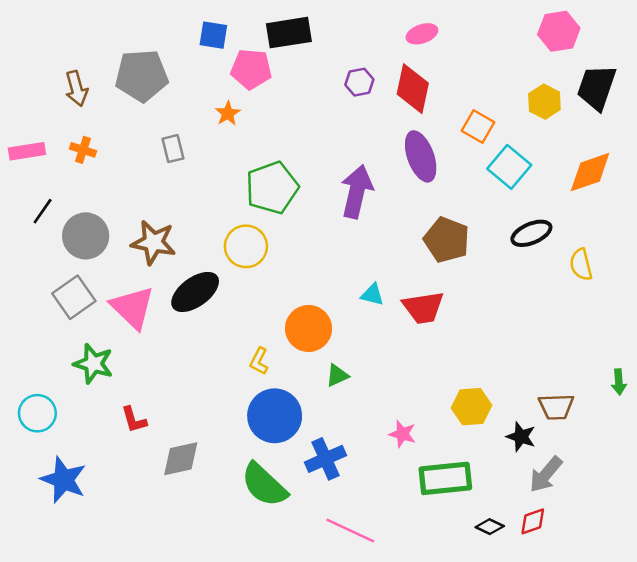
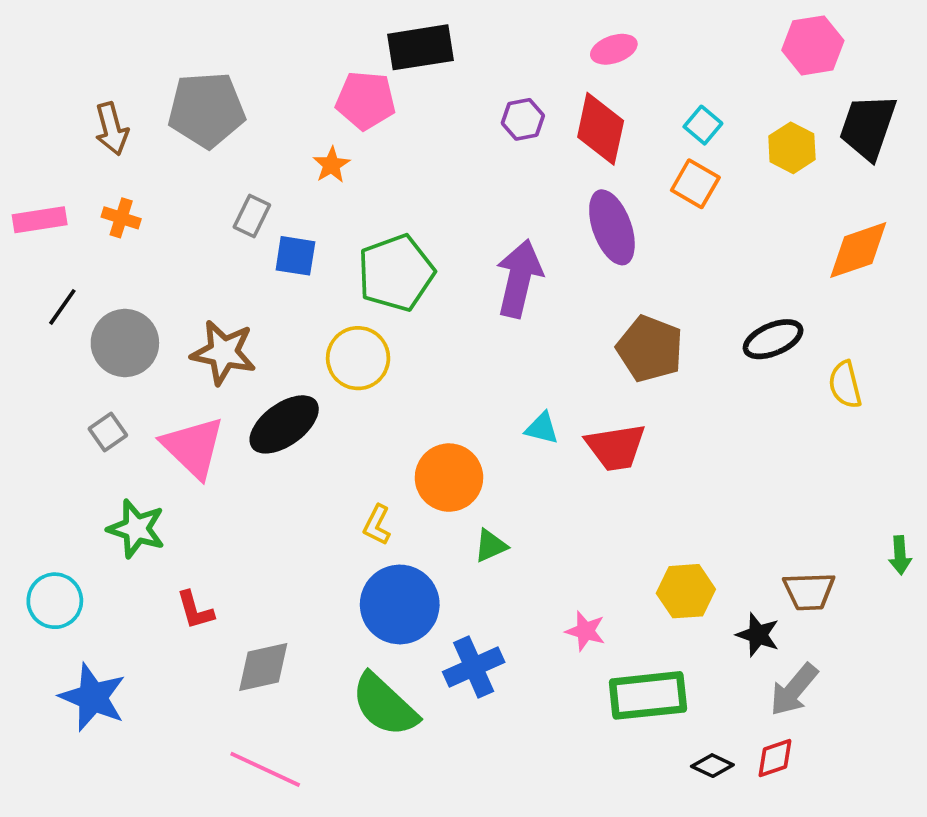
blue square: (213, 35) -> (295, 256), moved
gray rectangle: (173, 149) -> (252, 216), turned 40
cyan square: (509, 167) -> (703, 125), moved, size x0.6
gray square: (74, 297) -> (108, 432), size x0.6
pink line: (350, 531) -> (265, 769), moved

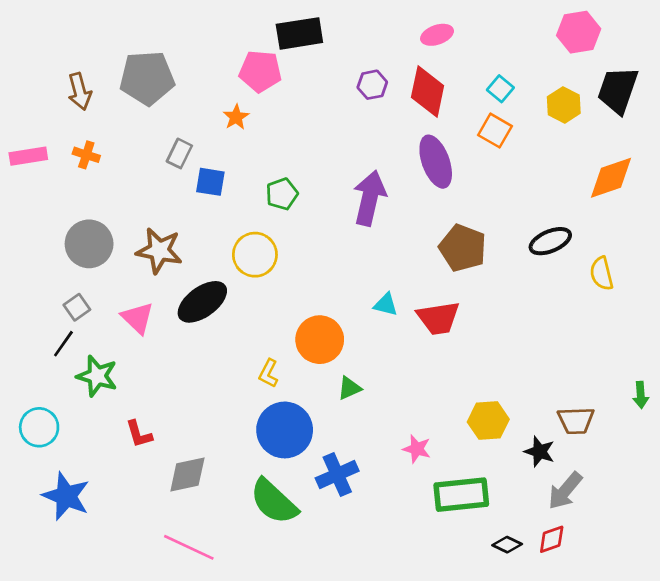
green pentagon: (396, 273) -> (282, 194), size x0.6
black line: (62, 307) -> (63, 344), moved
pink triangle: (193, 447) -> (138, 318), size x0.7

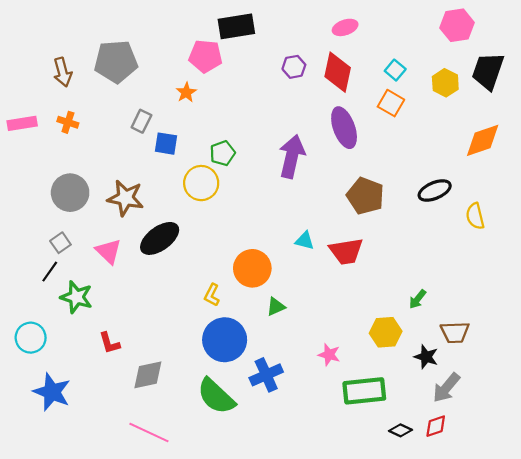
yellow circle: (255, 255) -> (201, 183), moved
green arrow: (641, 395) -> (418, 299), moved, turned 42

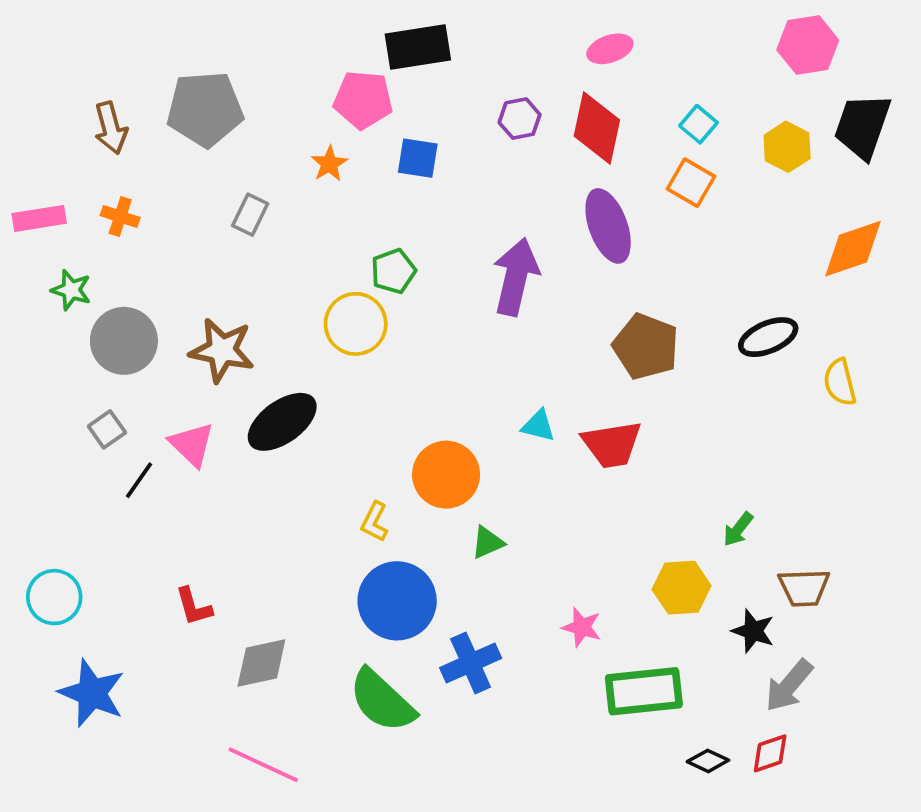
blue square: (166, 144) -> (418, 158), moved
black line: (50, 272) -> (139, 480), moved
green star: (76, 297) -> (71, 290), moved, size x0.7

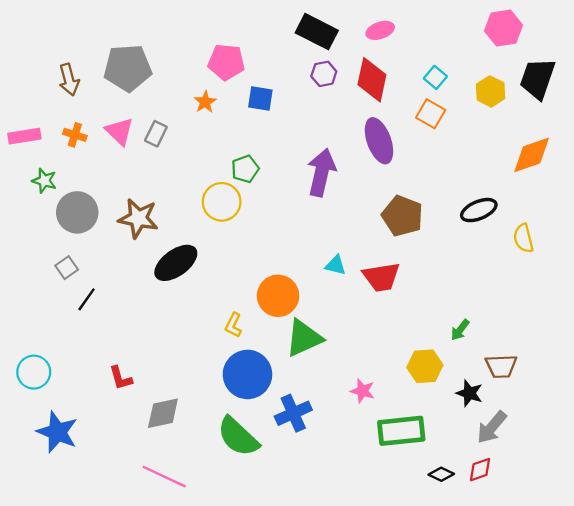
black rectangle: (418, 47) -> (317, 32), moved, turned 36
pink triangle: (192, 444) -> (119, 131), moved
green triangle: (488, 542) -> (304, 338), size x1.8

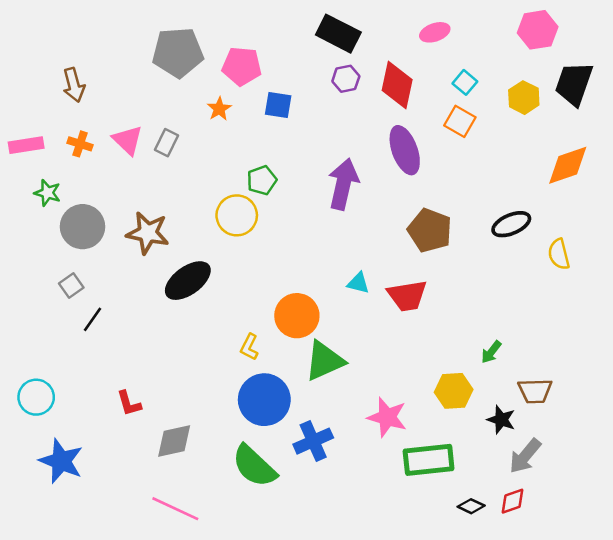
pink ellipse: (380, 30) -> (435, 32), moved
gray pentagon: (128, 68) -> (178, 52), moved
pink star: (363, 391) -> (387, 417), size x1.5

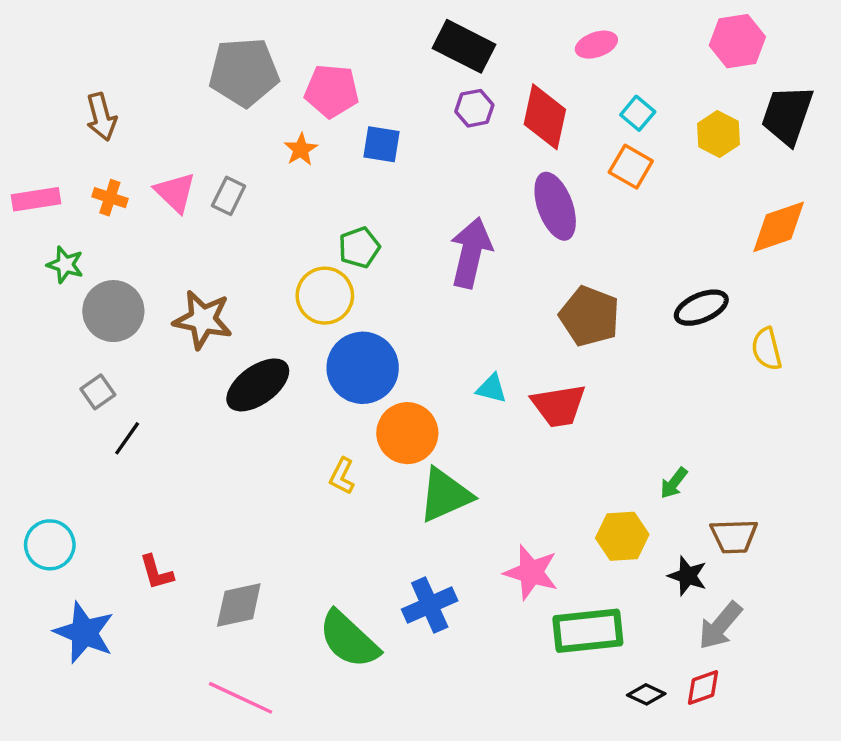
blue circle: (264, 400) -> (363, 368), moved
red L-shape: (129, 403) -> (156, 572), moved

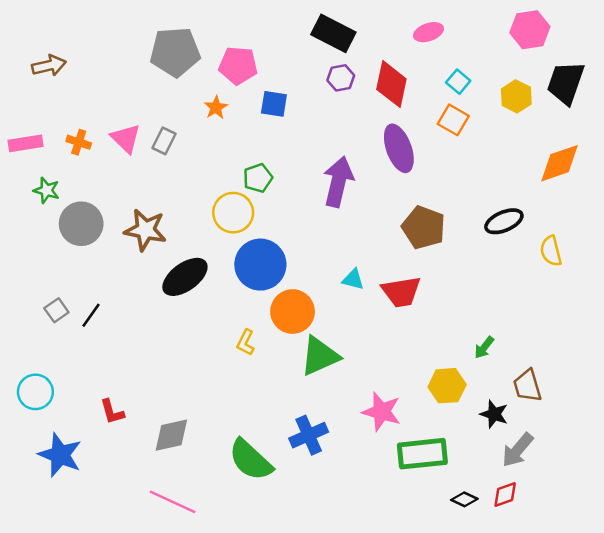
brown arrow: (101, 117) -> (49, 66), moved, turned -88
gray square: (98, 392) -> (56, 310), moved
brown trapezoid: (734, 536) -> (527, 386), turned 76

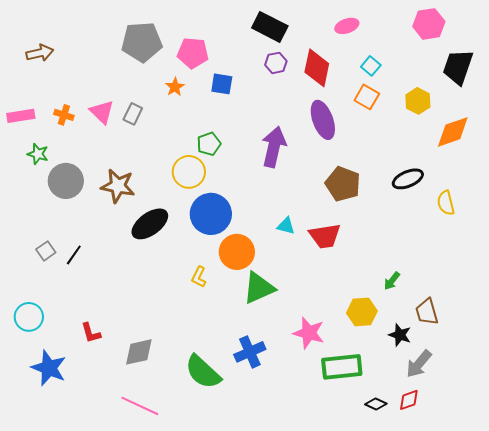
yellow hexagon: (516, 96) -> (418, 101), moved

